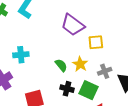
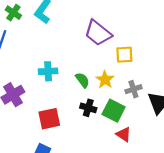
cyan cross: (21, 55) -> (48, 71), moved

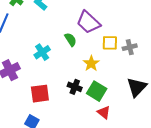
cyan cross: (48, 71) -> (42, 52), turned -35
green semicircle: (82, 80) -> (71, 40), moved
gray cross: (133, 89) -> (130, 47), moved

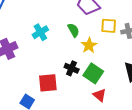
green semicircle: (71, 40) -> (73, 30), moved
red square: (40, 94) -> (48, 83), moved

